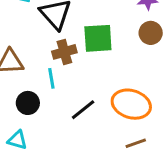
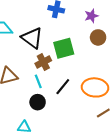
black circle: (28, 103) -> (38, 102), moved
black line: (83, 110) -> (63, 87), moved

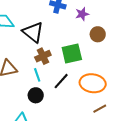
purple star: (91, 16) -> (82, 14), moved
green square: (64, 48) -> (72, 54), moved

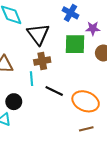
green square: (72, 54) -> (75, 44), moved
black line: (61, 81) -> (54, 91), turned 60
black circle: (36, 95) -> (14, 102), moved

